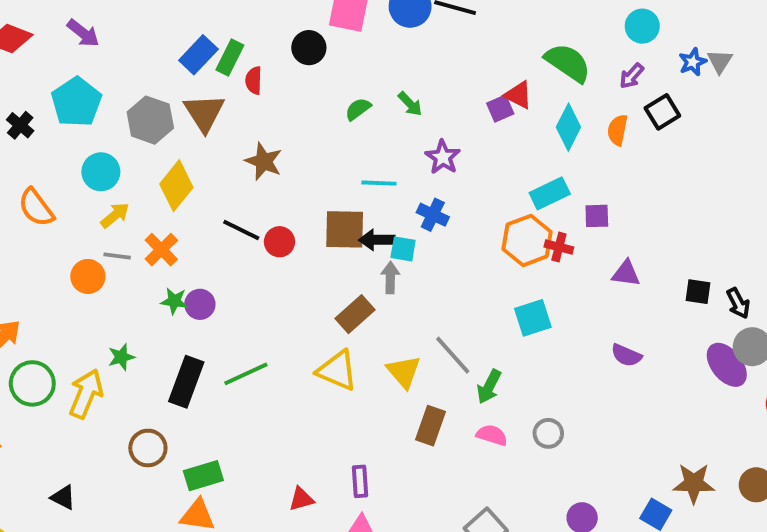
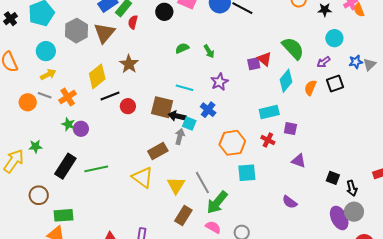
yellow diamond: (176, 186) -> (97, 76), moved
black line: (241, 230) -> (110, 96), turned -60
orange hexagon: (527, 240) -> (232, 143), moved
green arrow: (489, 387) -> (217, 202), size x1.4

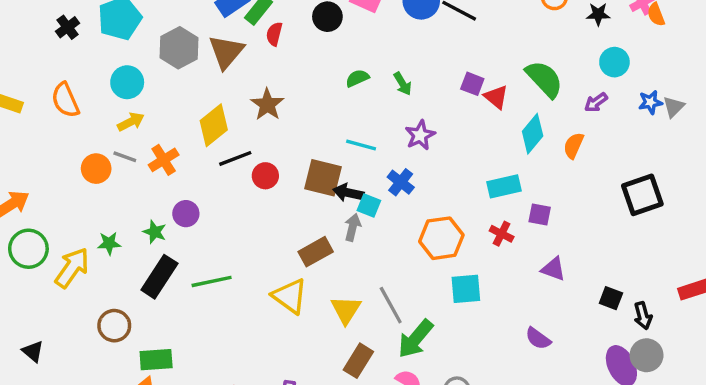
purple square: (254, 64) -> (472, 84), moved, turned 32
black square: (335, 84) -> (642, 195), moved, size x1.4
green star: (68, 124) -> (155, 232), moved

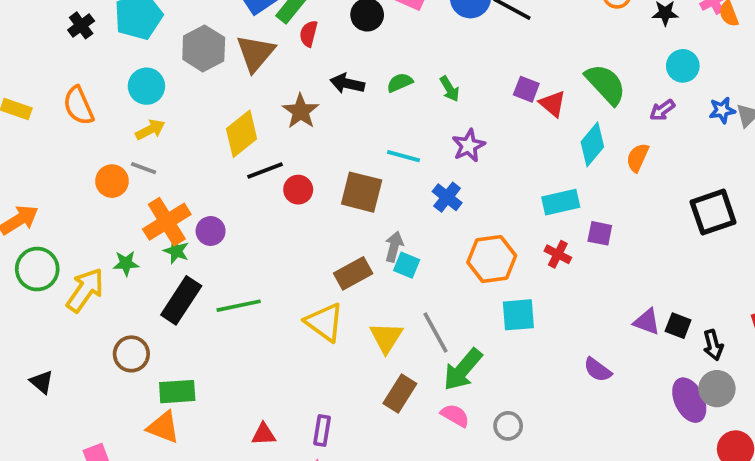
orange cross: (164, 160) -> (167, 222), moved, size x1.4
black arrow: (348, 193) -> (347, 83), moved
cyan square: (369, 205) -> (407, 265), moved
purple triangle: (553, 269) -> (647, 322), moved

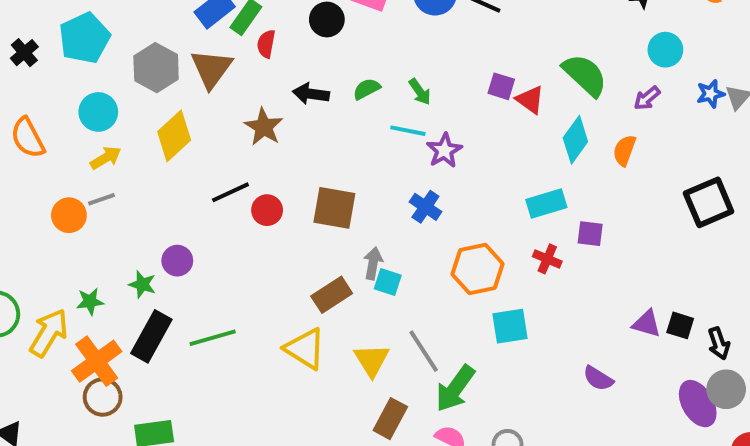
yellow diamond: (242, 134) -> (174, 136), moved
cyan line: (404, 156) -> (408, 131), moved
gray line: (144, 168) -> (101, 199), turned -35
orange cross: (167, 222) -> (97, 361), moved

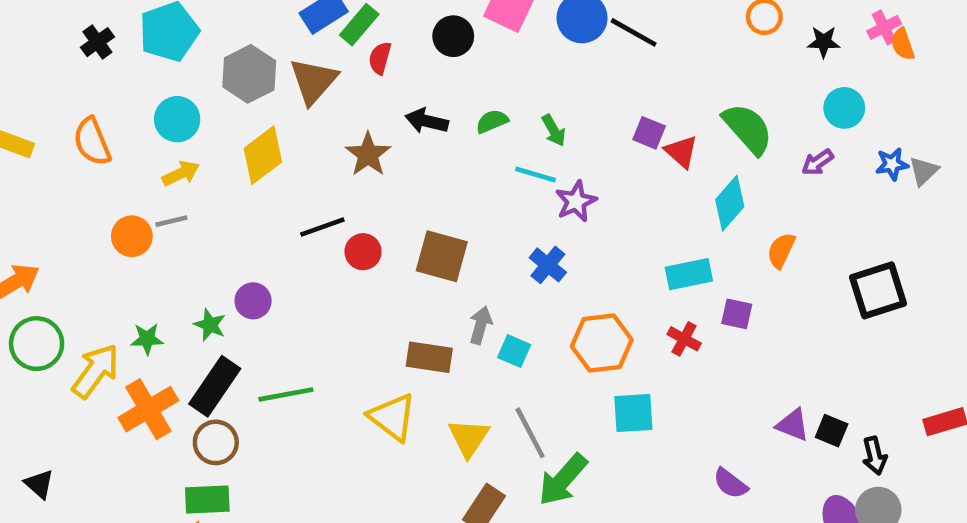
orange semicircle: (624, 150) -> (781, 250), moved
cyan square: (388, 282) -> (514, 351), moved
brown rectangle: (332, 295) -> (429, 357), turned 36
brown circle: (103, 397) -> (216, 442), moved

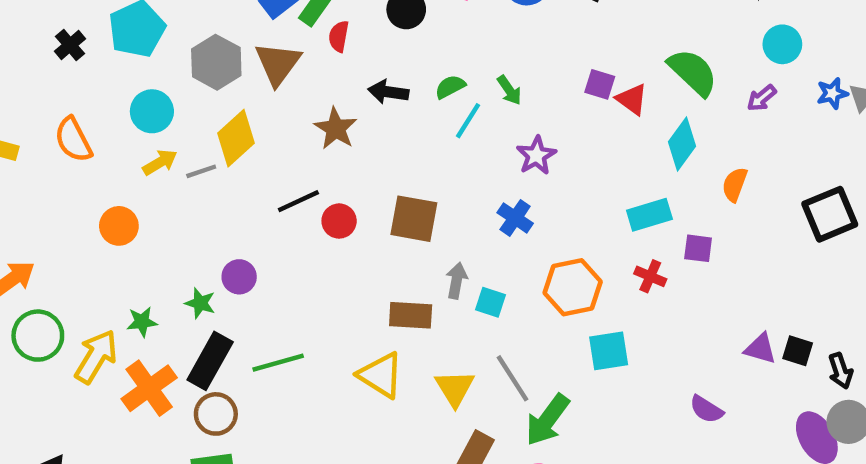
cyan line: (536, 174) -> (468, 121), moved, turned -69
gray line: (171, 221) -> (201, 171), moved

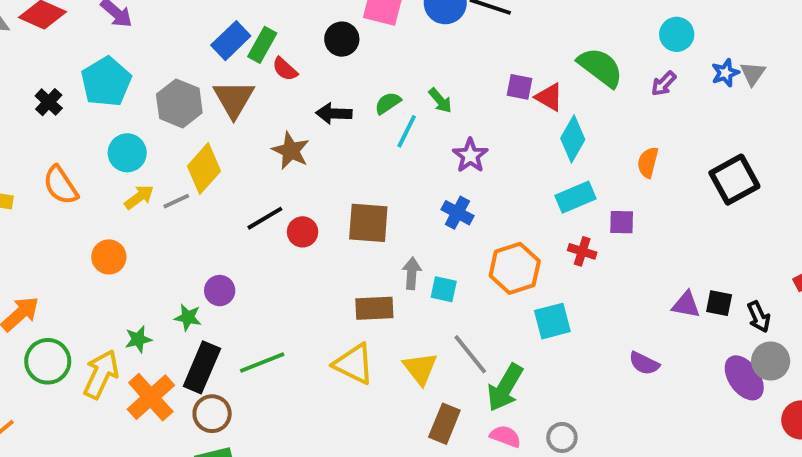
red semicircle: (339, 36) -> (285, 69), turned -52
cyan diamond: (682, 144) -> (573, 139), moved

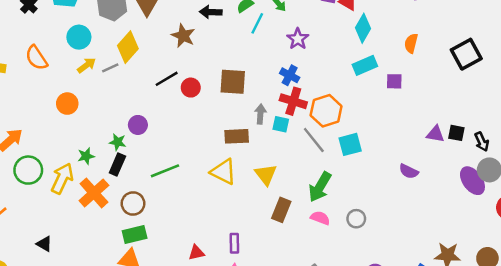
red cross: (582, 251) -> (293, 101), moved, size x1.5
gray line: (470, 354) -> (314, 140), moved
black rectangle: (202, 367) -> (117, 164), moved, size x0.7

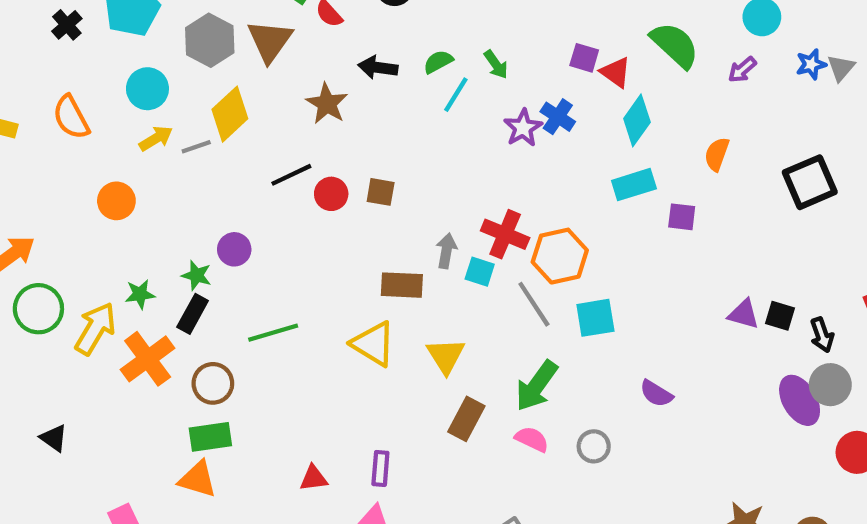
blue cross: (290, 75) -> (558, 117), moved
brown square: (233, 82) -> (381, 192), moved, size x0.6
purple semicircle: (409, 171) -> (656, 394), moved

